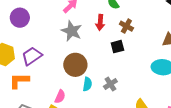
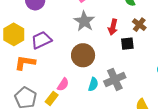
red arrow: (100, 22) -> (113, 27), moved
cyan semicircle: (87, 84) -> (93, 84), moved
gray cross: (110, 84) -> (115, 79), size x1.5

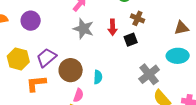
brown circle: (83, 55) -> (71, 70), moved
gray cross: (115, 79) -> (149, 74), moved
cyan semicircle: (93, 84) -> (98, 77), moved

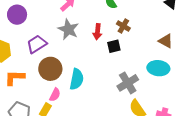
brown triangle: (181, 28) -> (166, 41), turned 35
purple trapezoid: (46, 58) -> (37, 44), moved
cyan semicircle: (98, 77) -> (77, 79), size x1.5

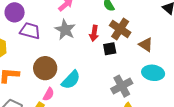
brown cross: (123, 26) -> (120, 29), size x1.5
brown triangle: (166, 41) -> (146, 45), moved
purple trapezoid: (37, 44) -> (30, 31), moved, turned 45
cyan semicircle: (77, 79) -> (71, 80), turned 30

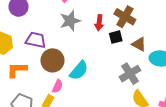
gray star: (65, 30) -> (70, 21), turned 30
purple trapezoid: (30, 31) -> (36, 40), moved
brown triangle: (146, 45) -> (139, 44), moved

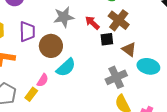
red arrow: (99, 23) -> (92, 23), turned 119
purple trapezoid: (36, 40) -> (27, 32), turned 70
brown circle: (52, 60) -> (51, 46), moved

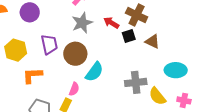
cyan ellipse: (148, 66) -> (176, 70), moved
gray cross: (116, 77) -> (136, 82), moved, turned 30

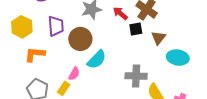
brown triangle: (152, 41) -> (158, 38), turned 35
cyan ellipse: (176, 70) -> (178, 58), moved

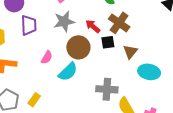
purple trapezoid: (56, 26) -> (29, 25), moved
brown circle: (80, 39) -> (78, 47), moved
pink semicircle: (74, 74) -> (47, 57), moved

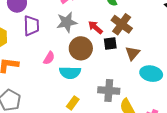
cyan semicircle: (68, 72) -> (70, 73), turned 45
yellow rectangle: (34, 100) -> (73, 103), moved

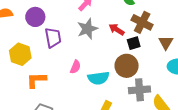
brown circle: (81, 48) -> (127, 66), moved
brown triangle: (133, 53) -> (166, 43), moved

